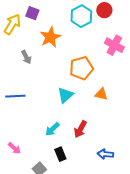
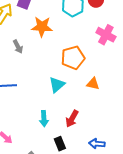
orange star: (50, 37) -> (42, 27), turned 30
cyan arrow: (52, 129) -> (44, 119), turned -49
black rectangle: (60, 154) -> (60, 144), moved

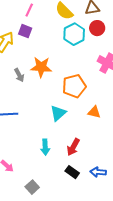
orange star: (42, 27) -> (41, 67), moved
black rectangle: (60, 144) -> (72, 172), moved, turned -32

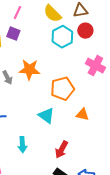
cyan triangle: (58, 113) -> (46, 116), turned -42
cyan arrow: (45, 147) -> (22, 145), moved

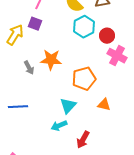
red circle: (85, 31) -> (107, 36), moved
cyan triangle: (46, 116) -> (68, 106), turned 36
cyan arrow: (22, 145) -> (59, 126), moved, turned 70

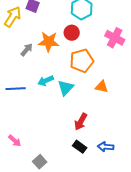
red circle: (107, 36) -> (72, 33), moved
gray arrow: (29, 68) -> (27, 50), turned -112
cyan arrow: (59, 126) -> (46, 81), moved

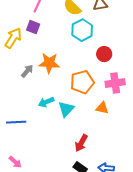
red circle: (72, 33) -> (104, 54), moved
pink cross: (115, 38) -> (115, 83), moved, turned -36
blue line: (16, 89) -> (16, 122), moved

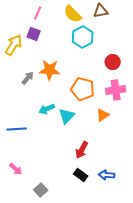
red circle: (104, 54) -> (113, 62), moved
orange pentagon: (82, 82) -> (83, 89), turned 30
orange triangle: (102, 108) -> (103, 115), turned -48

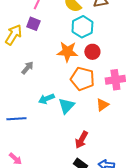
red circle: (113, 62) -> (92, 52), moved
orange star: (50, 70) -> (67, 52), moved

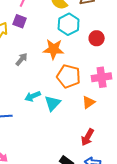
red circle: (92, 52) -> (97, 38), moved
gray arrow: (27, 68) -> (22, 59), moved
red arrow: (81, 140) -> (88, 137), moved

